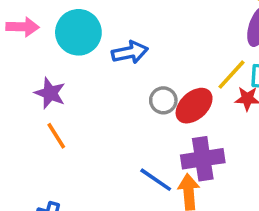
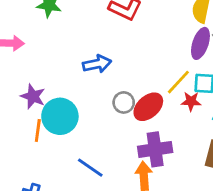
cyan circle: (78, 32) -> (60, 116), moved
orange line: (56, 136) -> (38, 131), turned 40
blue line: (156, 180) -> (90, 168), moved

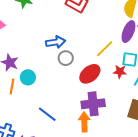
yellow line: (178, 82) -> (105, 49), moved
gray circle: (124, 102) -> (66, 58), moved
cyan circle: (60, 116) -> (28, 77), size x0.6

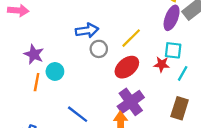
yellow line: (105, 49) -> (131, 38), moved
purple cross: (93, 104) -> (131, 102), turned -30

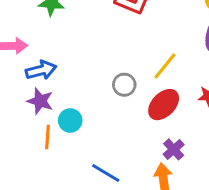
blue arrow: (87, 30) -> (41, 70), moved
purple cross: (131, 102) -> (174, 149), size x0.6

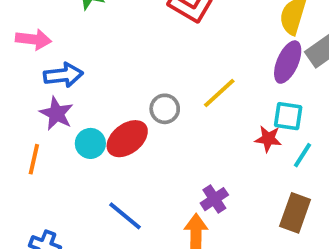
red ellipse: (164, 105) -> (127, 139), moved
orange line: (48, 137) -> (34, 159), moved

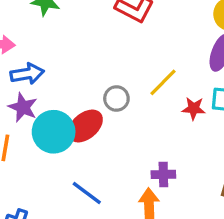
red star: (268, 139) -> (194, 108), moved
cyan circle: (90, 143) -> (54, 132), size x1.6
purple cross: (214, 199) -> (163, 174), turned 35

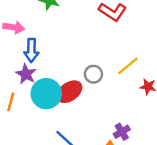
blue arrow: (27, 74) -> (31, 50), turned 95
purple cross: (163, 174) -> (122, 132), turned -35

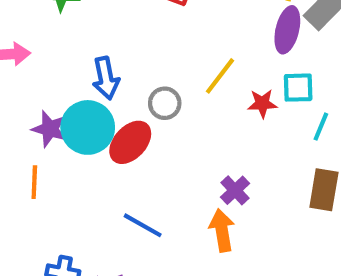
blue arrow: (31, 50) -> (106, 78), moved
cyan circle: (46, 94) -> (88, 127), moved

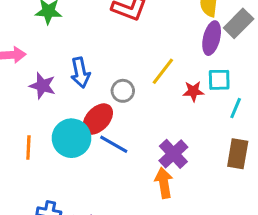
cyan circle: (88, 127) -> (71, 138), moved
purple star: (50, 129) -> (42, 86), moved
purple cross: (235, 190) -> (173, 154), size x1.4
blue line: (143, 225) -> (114, 144), moved

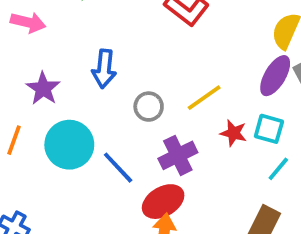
purple star: (42, 86) -> (43, 88), moved
red ellipse: (98, 119) -> (163, 202), moved
purple cross: (173, 154) -> (178, 155), moved

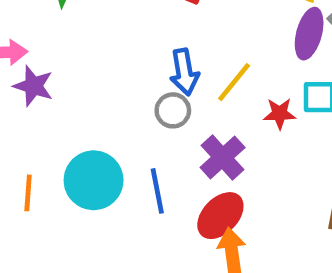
blue arrow: (104, 69) -> (184, 72), moved
purple star: (43, 88) -> (33, 86), moved
blue line: (118, 168) -> (157, 191), turned 48

